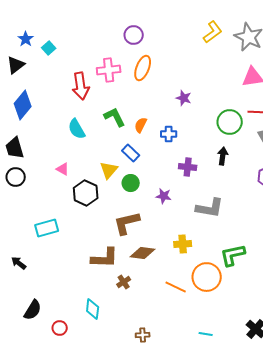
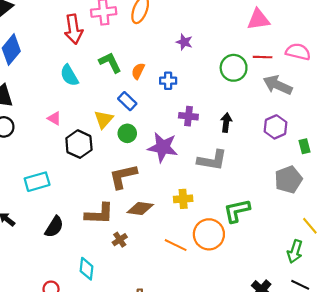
black arrow: (223, 156) -> (226, 123), moved
purple star: (164, 196) -> (163, 147), size x1.8
black semicircle: (33, 310) -> (54, 227), moved

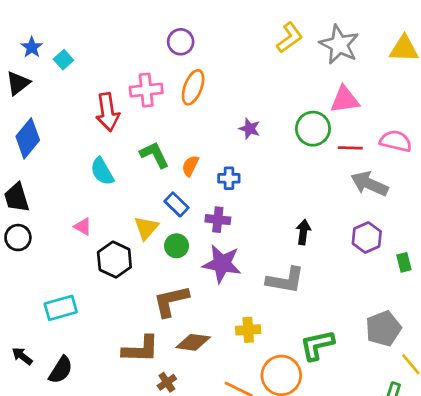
green circle: (234, 68) -> (313, 129), moved
purple cross: (188, 116) -> (218, 220), moved
gray pentagon: (288, 180) -> (383, 329), moved
black semicircle: (54, 227) -> (61, 370), moved

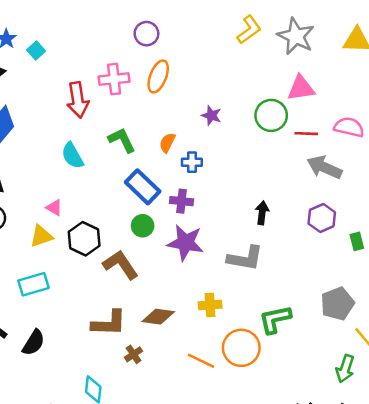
orange semicircle: (190, 166) -> (167, 143), moved
blue rectangle: (177, 204) -> (143, 187), size x1.5
yellow triangle: (146, 228) -> (41, 236), moved, turned 30
brown L-shape: (171, 301) -> (121, 265), moved, turned 69

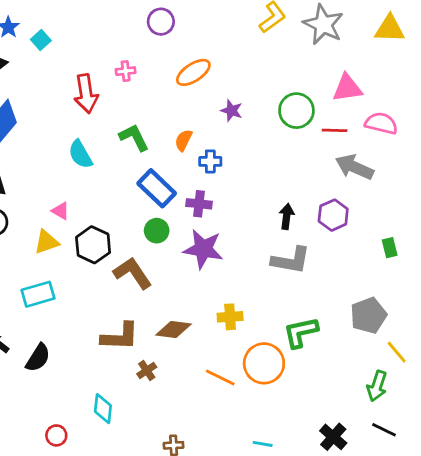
orange ellipse: (158, 76) -> (193, 72), moved, turned 36
pink cross: (114, 79) -> (126, 71), size x0.6
pink triangle: (301, 88) -> (347, 88), moved
purple hexagon: (322, 218) -> (333, 215), moved
gray L-shape: (245, 258) -> (291, 260), moved

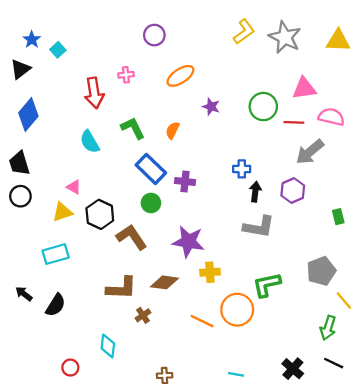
blue cross: (210, 161) -> (242, 169), moved
gray arrow: (354, 167) -> (310, 152), turned -64
purple star: (203, 249) -> (188, 242), moved

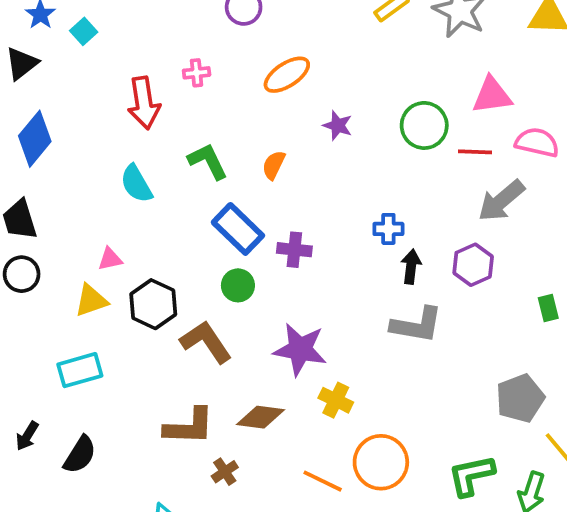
pink triangle: (74, 187) -> (110, 259), turned -42
yellow cross: (210, 272) -> (336, 400), turned 30
green L-shape: (267, 285) -> (471, 475), moved
black arrow: (24, 294) -> (27, 436), turned -96

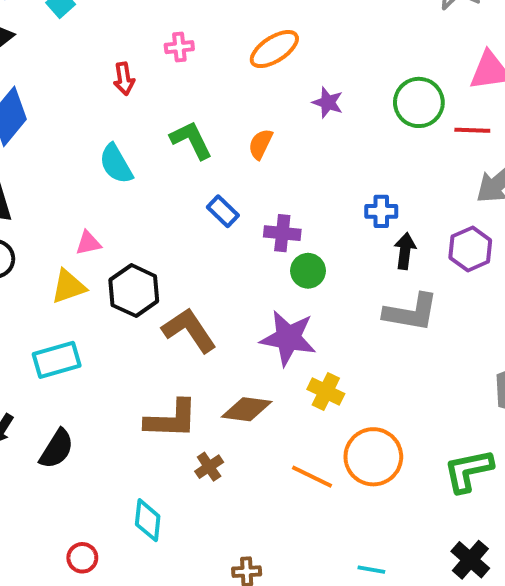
red arrow: (144, 103) -> (124, 79), size x0.6
blue rectangle: (238, 229) -> (223, 211), size x0.6
green circle: (238, 285) -> (308, 271), moved

